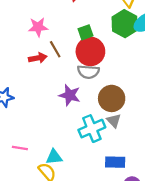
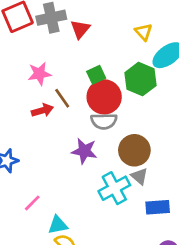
green hexagon: (125, 24) -> (140, 79), moved
pink line: (20, 148) -> (32, 203), moved, turned -49
cyan triangle: (54, 157) -> (58, 225), moved
blue rectangle: (115, 162) -> (158, 207), moved

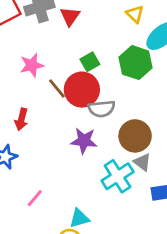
red circle: (104, 97) -> (82, 90), moved
red arrow: (42, 110) -> (21, 119), moved, turned 125
cyan triangle: (58, 225) -> (79, 218), moved

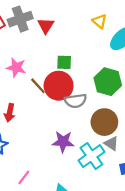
green square: (90, 62) -> (64, 62), turned 35
green hexagon: (136, 63) -> (108, 82), moved
pink star: (32, 65) -> (16, 68), turned 30
purple star: (84, 141) -> (63, 142), moved

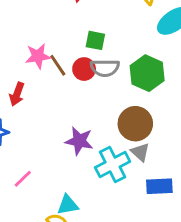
pink star: (16, 68) -> (38, 56), moved, turned -30
red circle: (59, 86) -> (84, 69), size x0.6
gray semicircle: (76, 101) -> (105, 68), moved

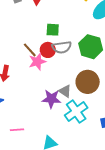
pink star: (38, 56) -> (37, 62), moved
gray triangle: (140, 152) -> (65, 91), moved
pink line: (23, 179) -> (17, 130), turned 48

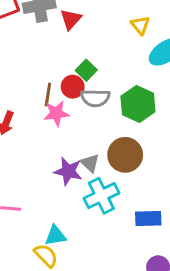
green square: (53, 30) -> (86, 70), turned 32
brown line: (30, 50) -> (48, 95), turned 42
red circle: (48, 50) -> (73, 87), moved

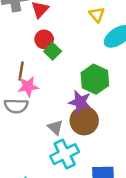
red circle: (73, 87) -> (44, 39), moved
gray semicircle: (95, 98) -> (16, 106), moved
purple star: (68, 171) -> (80, 102), moved

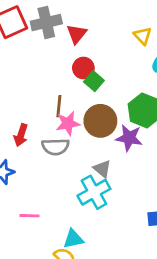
brown circle: (84, 121) -> (100, 121), moved
cyan cross: (65, 154) -> (94, 192), moved

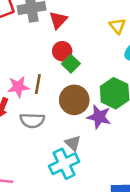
pink star: (68, 123) -> (18, 87), moved

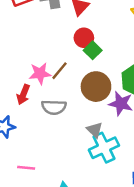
brown line: (38, 84) -> (59, 71), turned 30
cyan cross: (64, 164) -> (104, 148), moved

